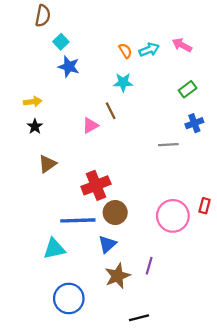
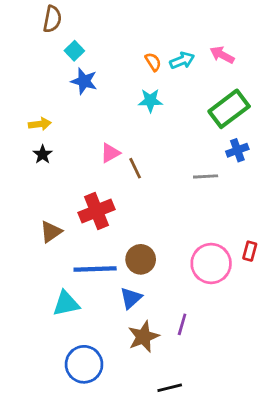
green rectangle: (188, 89) -> (229, 109), size x1.8
brown line: (111, 111) -> (135, 168), moved
brown triangle: (47, 164) -> (51, 232), moved
red cross: (96, 185) -> (96, 211), moved

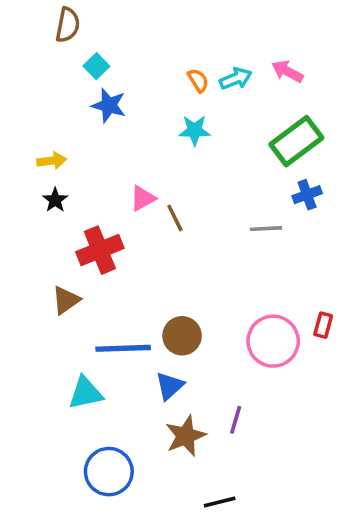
red cross: (96, 211) -> (100, 250), moved

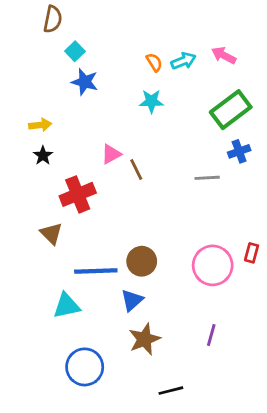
brown triangle: (66, 300) -> (51, 233), turned -40
purple line: (236, 420) -> (211, 335), moved

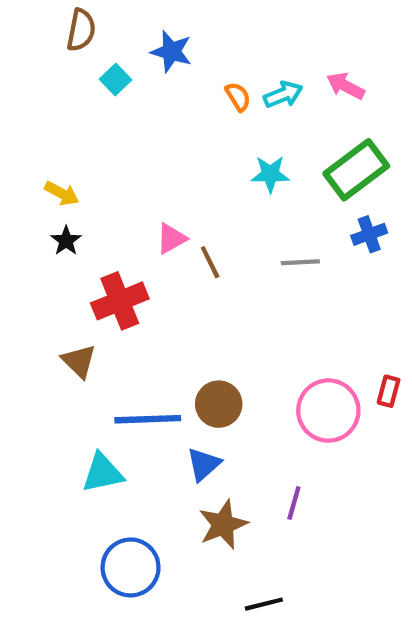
blue star: (85, 82) -> (171, 52), moved
cyan star: (151, 101) -> (270, 174), moved
yellow arrow: (40, 125) -> (62, 193), turned 35
gray line: (207, 178) -> (300, 262), moved
purple line: (211, 335) -> (294, 503), moved

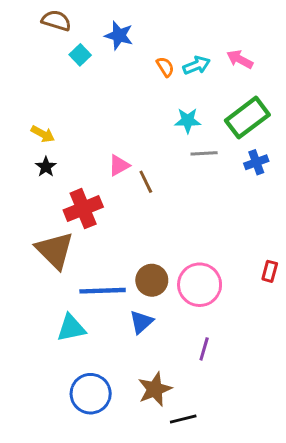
brown semicircle: (81, 30) -> (56, 21), turned -84
gray line: (300, 262) -> (204, 153), moved
brown triangle: (79, 361) -> (55, 250), size x1.6
pink circle: (328, 411) -> (200, 285), moved
brown star: (223, 524) -> (155, 389), moved

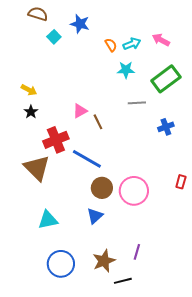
cyan star: (188, 121) -> (126, 70), moved
blue cross: (256, 162) -> (166, 127), moved
blue line: (103, 291) -> (87, 159), moved, turned 32
purple line: (204, 349) -> (137, 252), moved

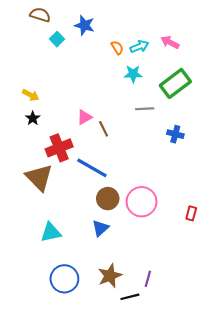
blue cross: (166, 127) -> (175, 134), turned 35
red rectangle: (181, 182) -> (191, 213), moved
purple line: (137, 252) -> (148, 279), moved

